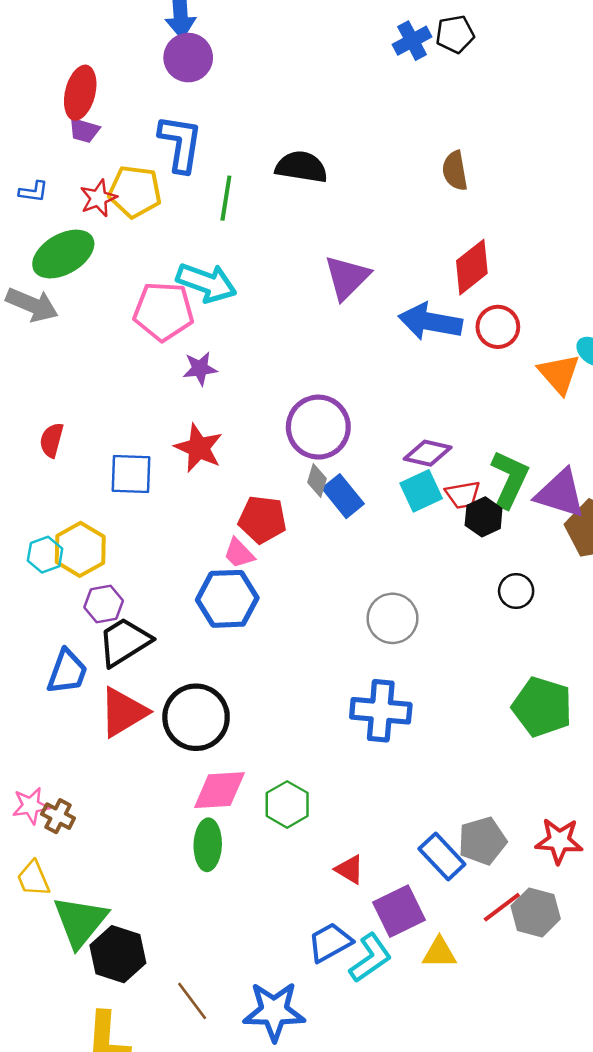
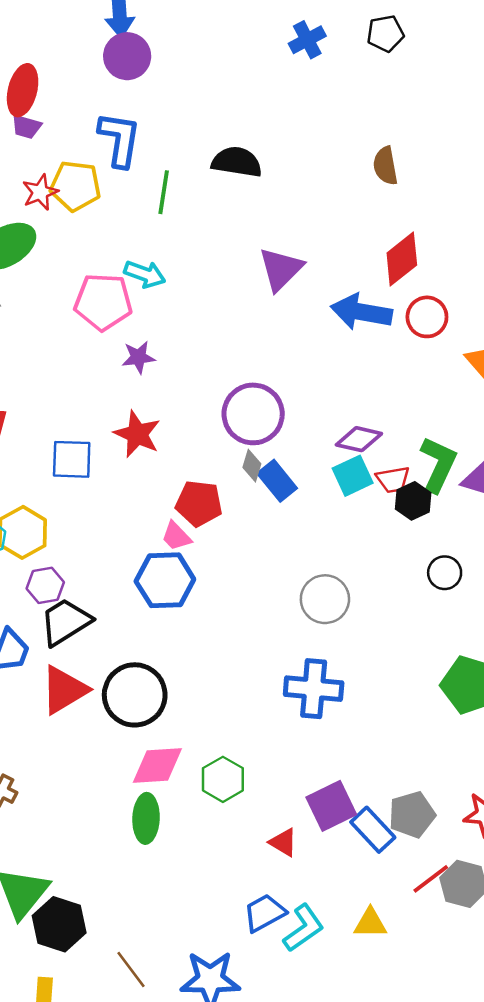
blue cross: (412, 41) -> (307, 40), moved
cyan arrow: (206, 283) -> (145, 274), size x0.7
purple square: (399, 911) -> (331, 806), moved

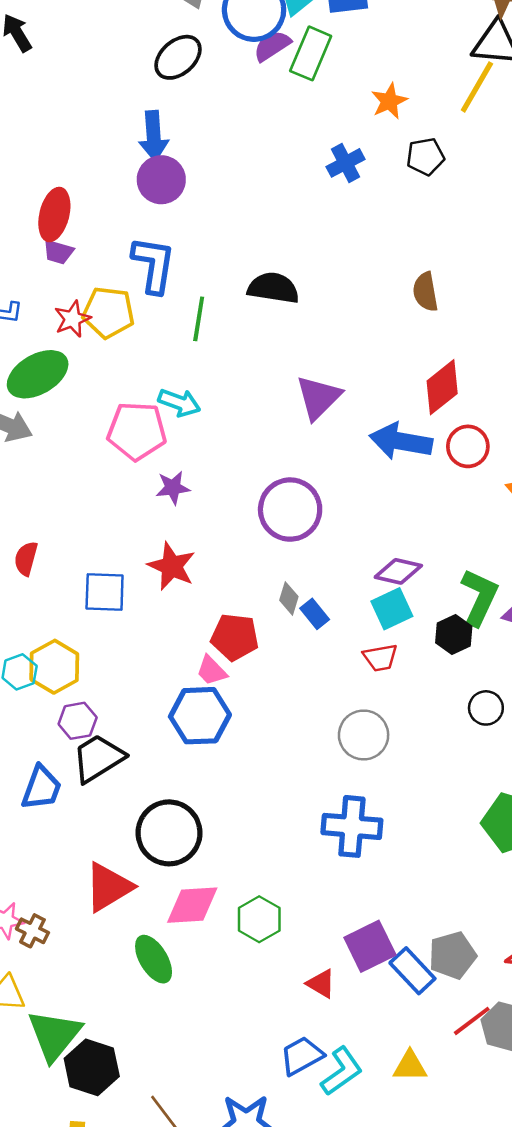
purple circle: (253, 414) -> (290, 510), moved
red trapezoid: (393, 479) -> (380, 658), moved
blue rectangle: (277, 481) -> (315, 614), size x0.7
red triangle: (64, 690) -> (108, 887), moved
green ellipse: (146, 818) -> (154, 959), moved, turned -33

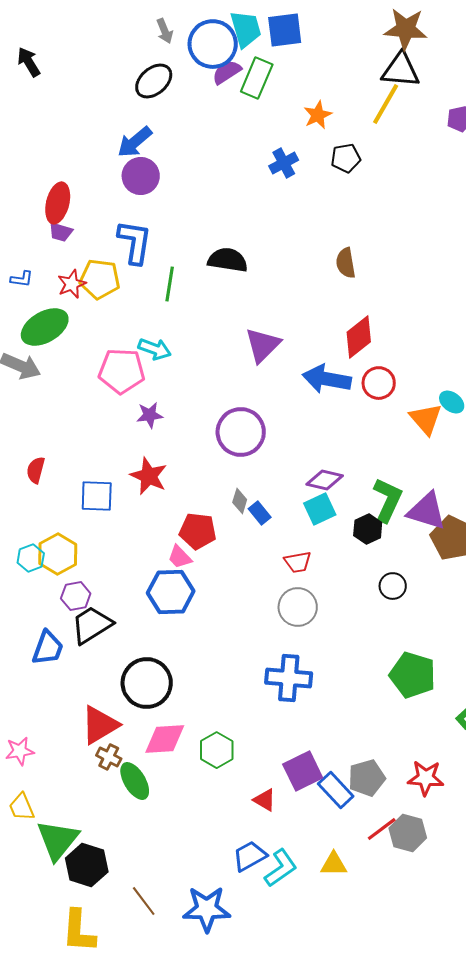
blue arrow: (154, 136) -> (135, 142), turned 54
red trapezoid: (380, 658) -> (298, 562), moved
brown cross: (32, 931) -> (109, 757), moved

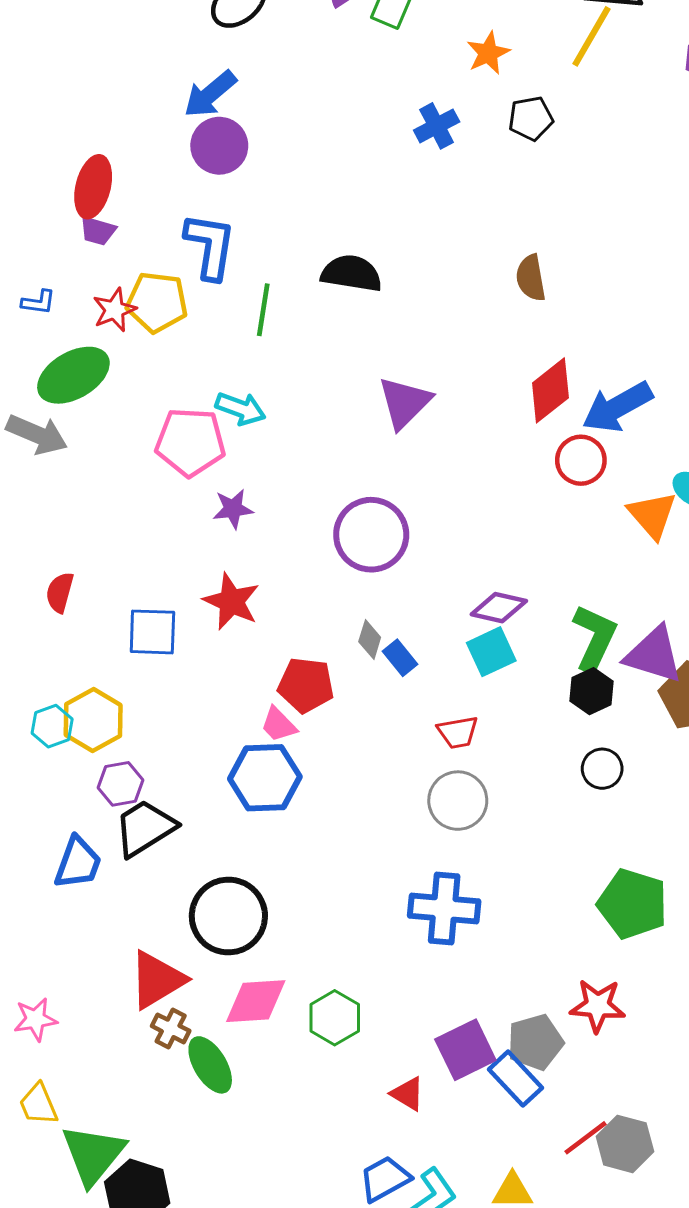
blue arrow: (327, 379) -> (617, 407), moved, turned -39
black hexagon: (368, 529) -> (591, 691), moved
gray pentagon: (367, 778) -> (535, 1042), moved
red star: (426, 778) -> (598, 1006), moved

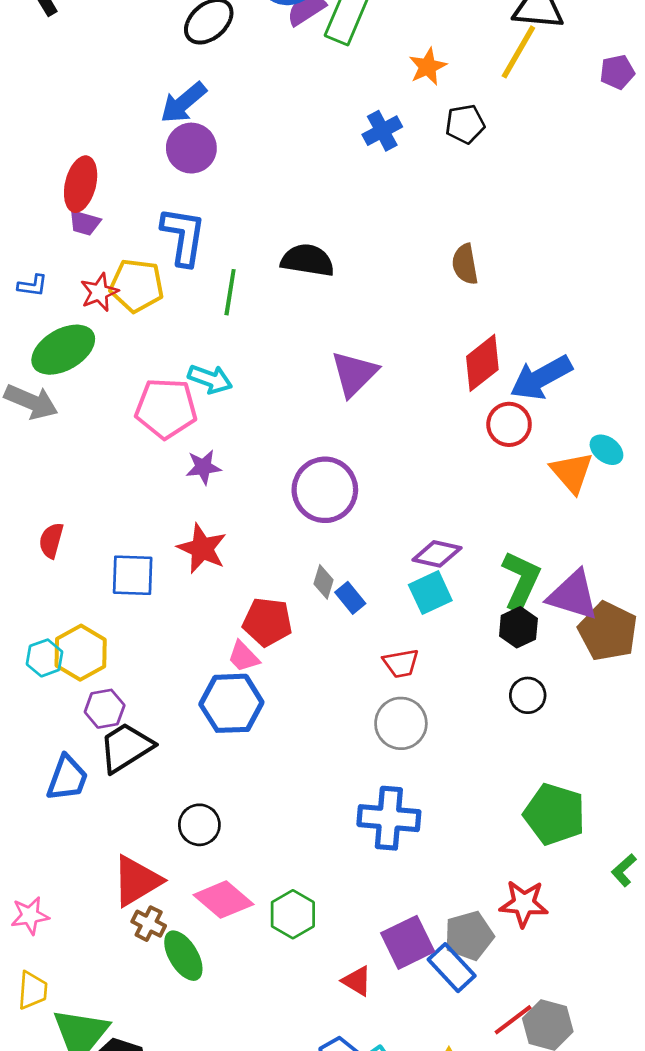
black circle: (228, 916) -> (199, 825), size x0.6
pink diamond: (256, 1001) -> (223, 900), turned 44
yellow trapezoid: (38, 1104) -> (33, 990), turned -153

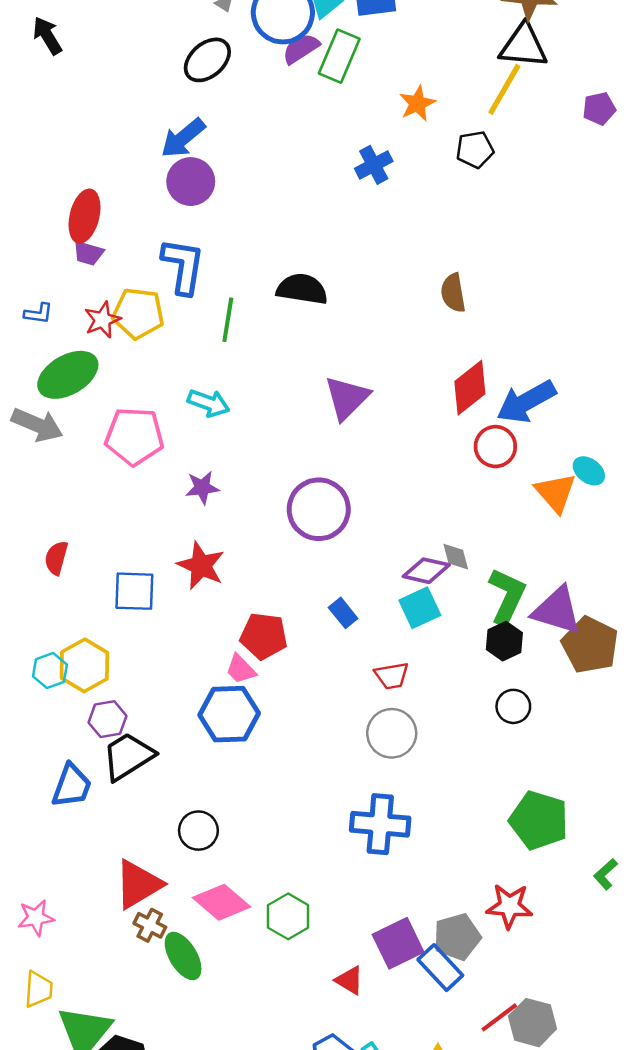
black pentagon: (465, 124) -> (475, 150), moved
pink pentagon: (166, 408) -> (134, 436), moved
gray diamond: (324, 582) -> (456, 557), moved, turned -32

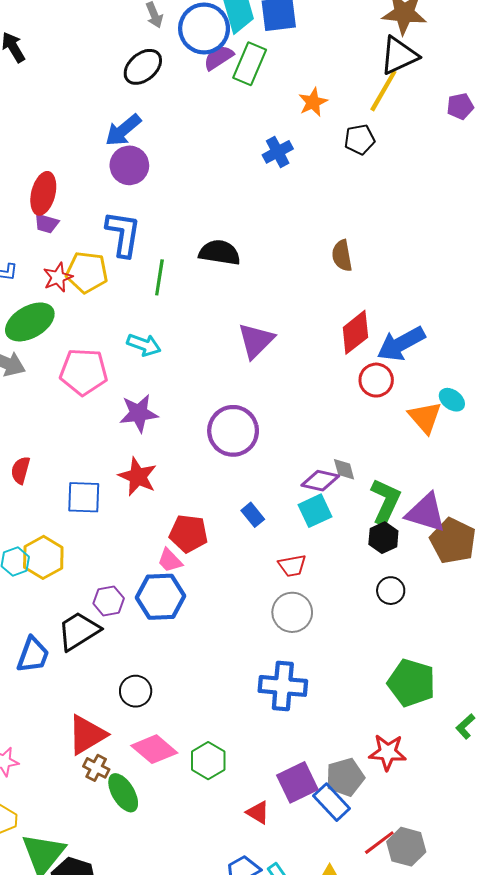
black triangle: (524, 46) -> (399, 55), turned -30
purple star: (202, 487) -> (139, 413), size x1.4
purple hexagon: (108, 719) -> (109, 601), moved

